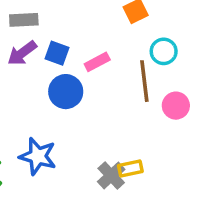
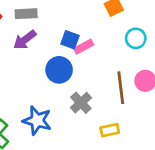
blue square: (57, 53) -> (70, 40), moved
brown line: (144, 81) -> (121, 88), moved
gray cross: (111, 176) -> (81, 103), moved

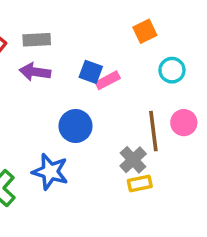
purple arrow: (25, 40) -> (35, 72), turned 45
blue circle: (59, 70) -> (76, 126), moved
gray cross: (81, 103) -> (133, 160), moved

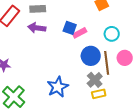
cyan circle: (172, 70) -> (112, 34), moved
blue circle: (76, 126) -> (91, 56), moved
blue star: (50, 172) -> (58, 87), moved, turned 30

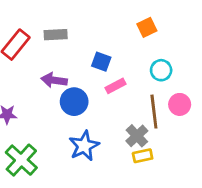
purple arrow: (37, 28) -> (54, 80), moved
pink rectangle: (80, 33) -> (115, 86), moved
blue circle: (91, 56) -> (74, 102), moved

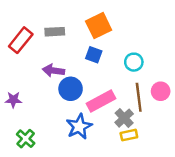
orange square: (147, 27) -> (99, 26), moved, size x1.5
cyan circle: (161, 70) -> (134, 62), moved
pink rectangle: (115, 86) -> (101, 101), moved, size x1.6
green cross: (21, 160) -> (26, 139), size x0.7

